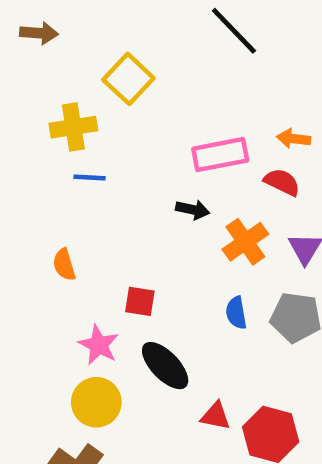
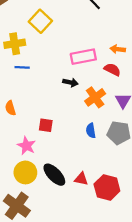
black ellipse: (165, 366) -> (54, 175), moved

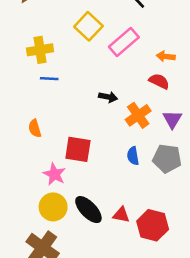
yellow square: (40, 21) -> (88, 26), moved
pink rectangle: (83, 57) -> (124, 42), moved, turned -30
red square: (46, 125) -> (78, 149), size x1.5

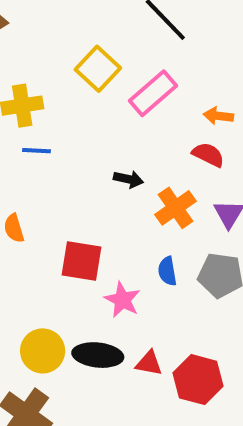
pink star: (54, 174) -> (122, 300), moved
black ellipse: (88, 210) -> (98, 355), turned -40

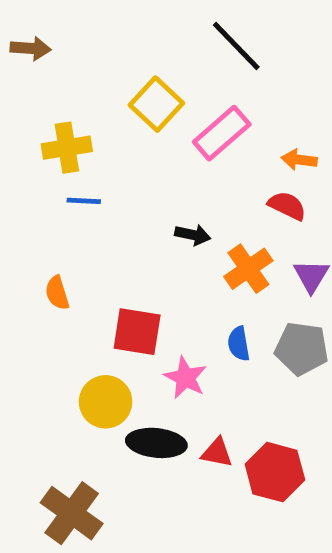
yellow circle: (43, 351) -> (106, 402), moved

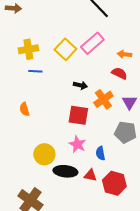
yellow square: (156, 104) -> (65, 49), moved
red square: (137, 332) -> (78, 115), moved
blue semicircle: (239, 344) -> (100, 153), moved

